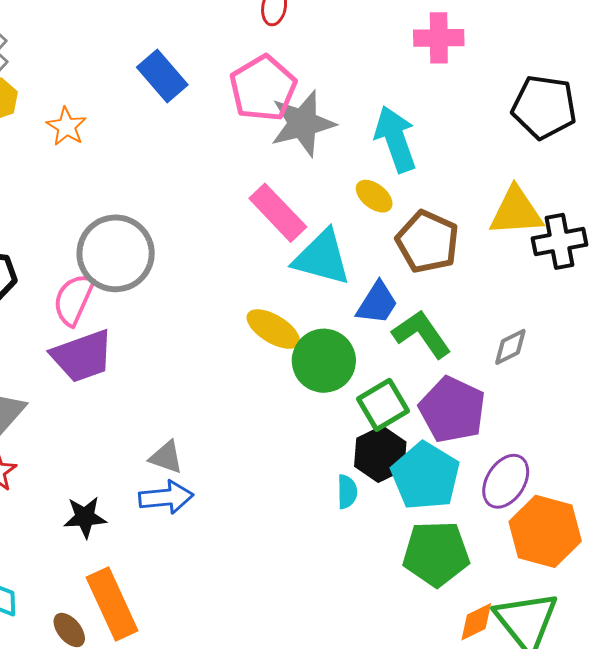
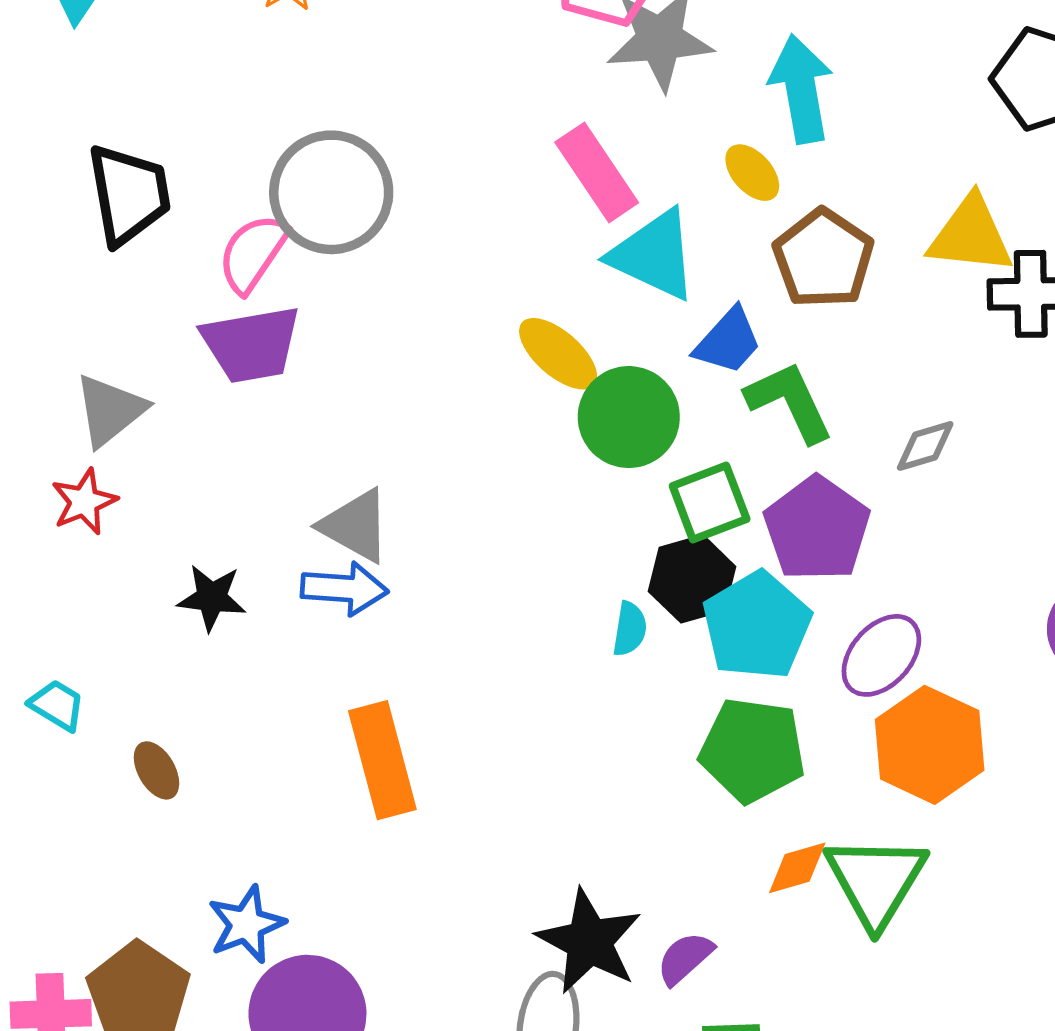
gray triangle: (166, 457) -> (355, 526), size x1.4
orange rectangle: (112, 604) -> (382, 760), moved

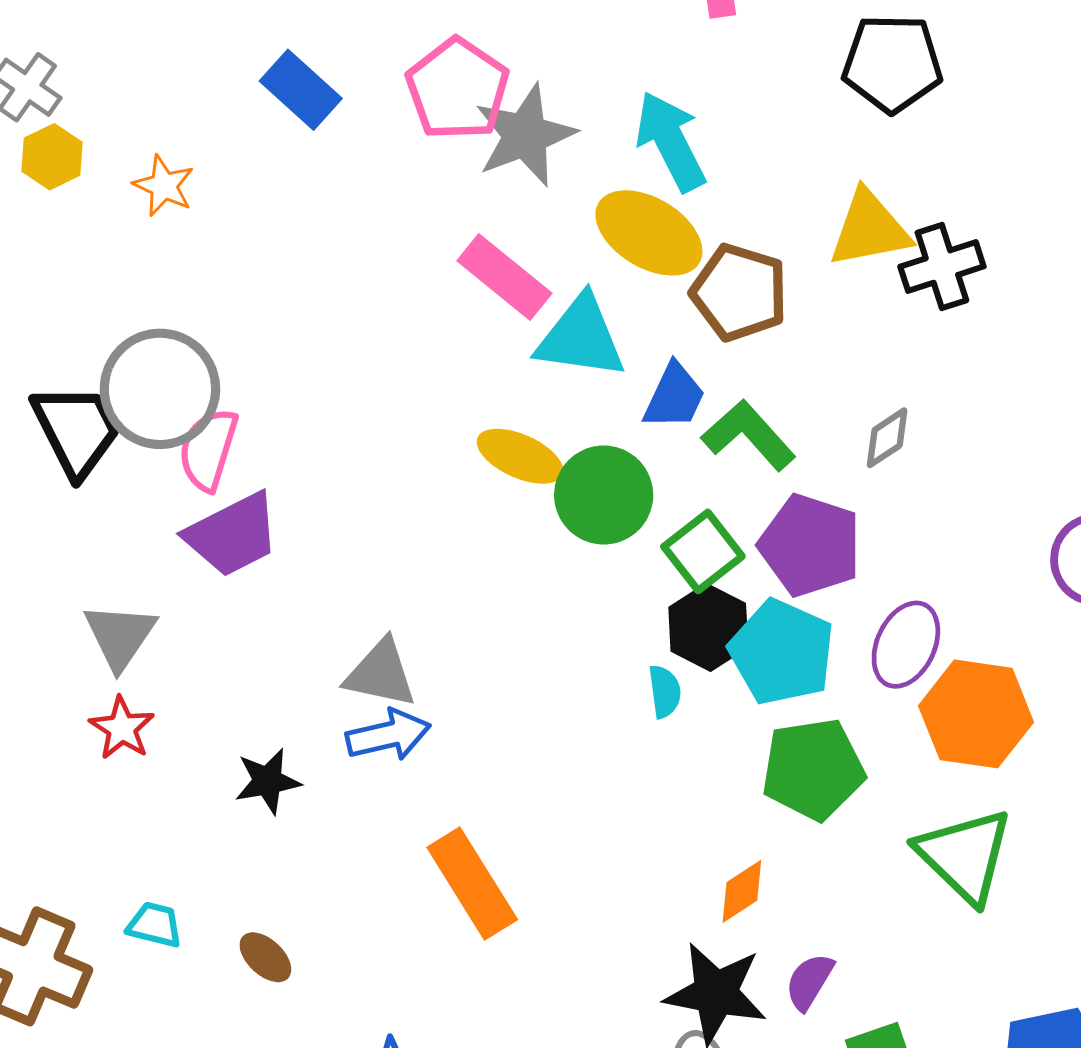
yellow ellipse: (752, 173) -> (649, 233), size x1.8
gray circle: (331, 192) -> (160, 389), moved
orange diamond: (797, 868) -> (742, 891), moved

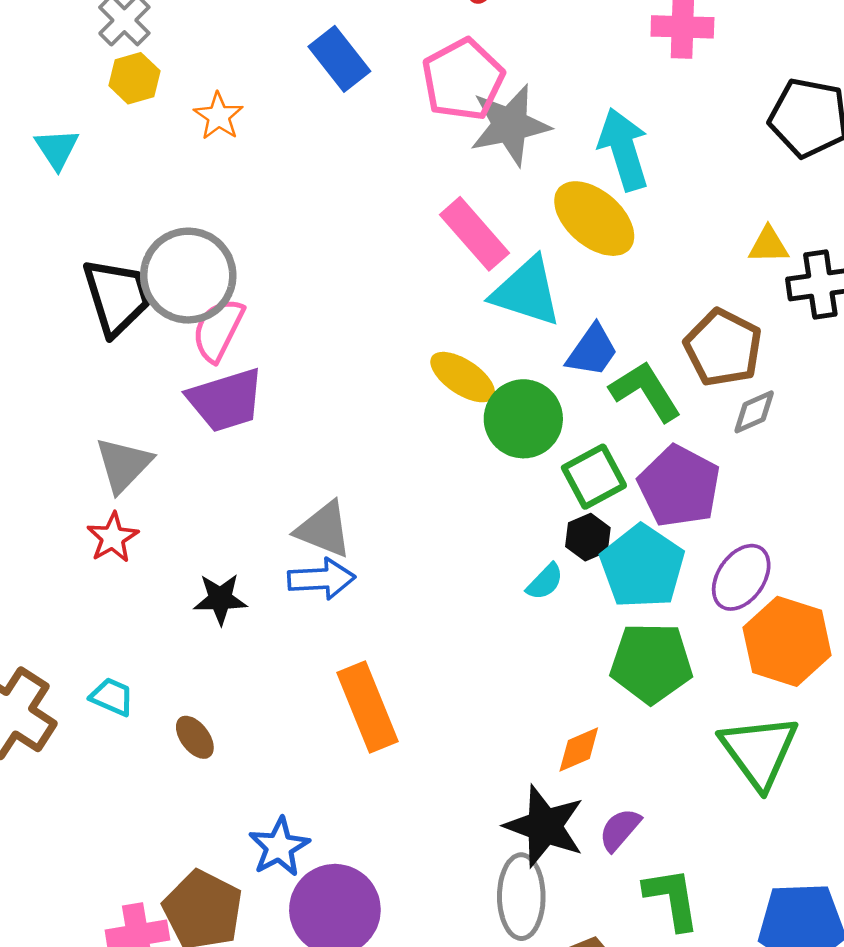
yellow triangle: (869, 229) -> (768, 245), size x0.6
brown pentagon: (739, 292) -> (723, 348), moved
black hexagon: (708, 627) -> (588, 537), size x0.7
cyan semicircle: (665, 691) -> (545, 582), turned 42

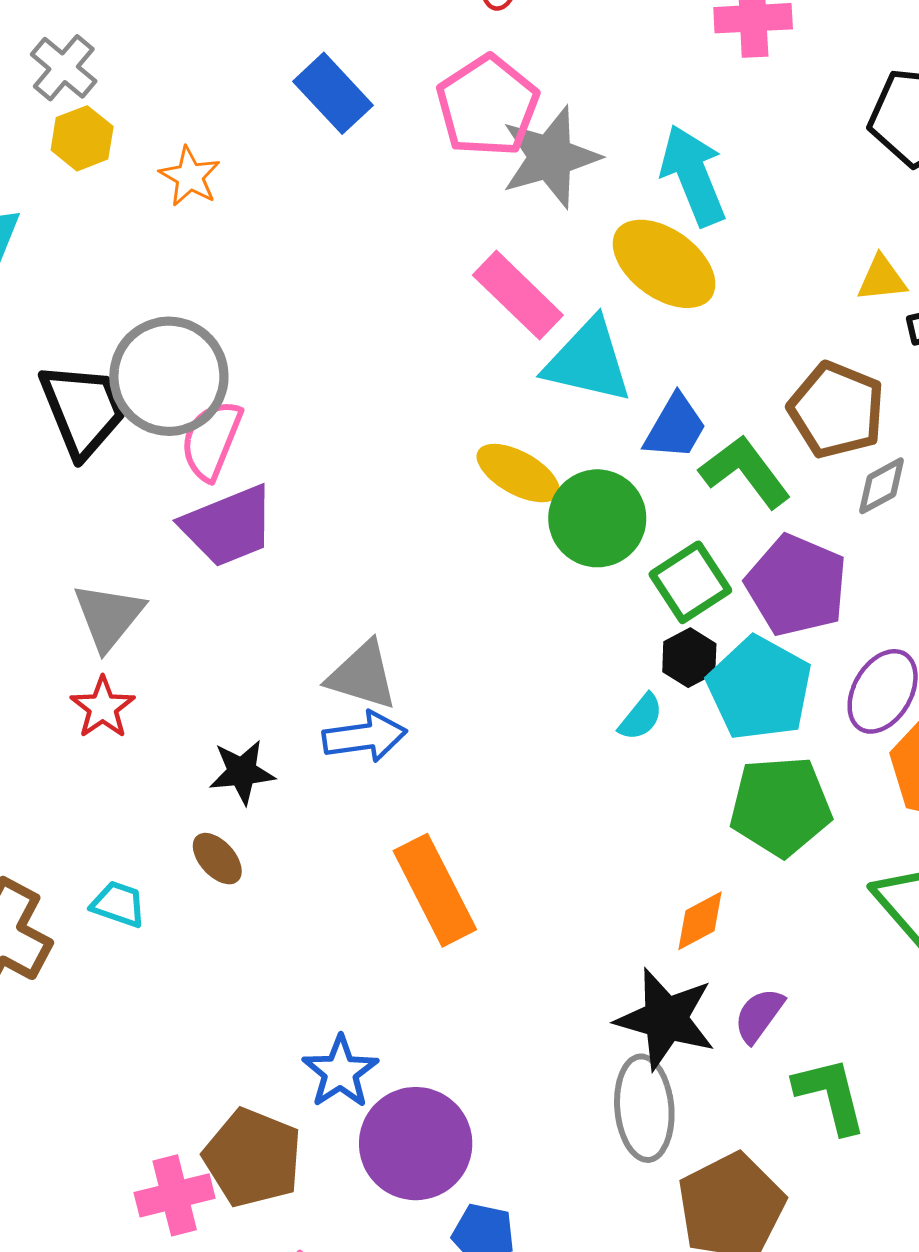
brown ellipse: (195, 737) -> (217, 859), moved

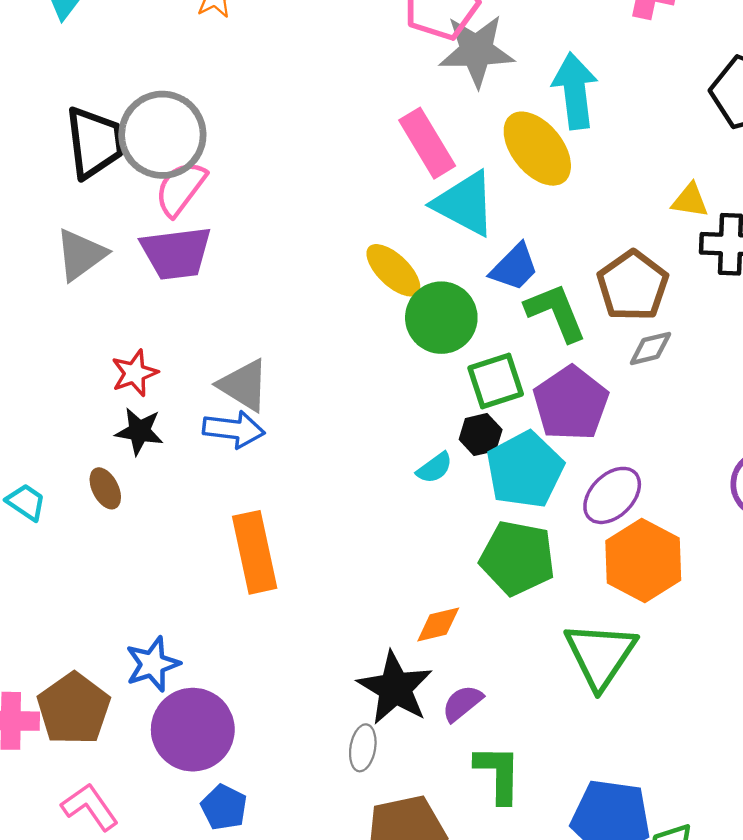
gray triangle: (109, 616) -> (81, 255), moved
red star: (103, 707) -> (135, 373), moved
gray ellipse: (644, 1108) -> (363, 748), size x0.6

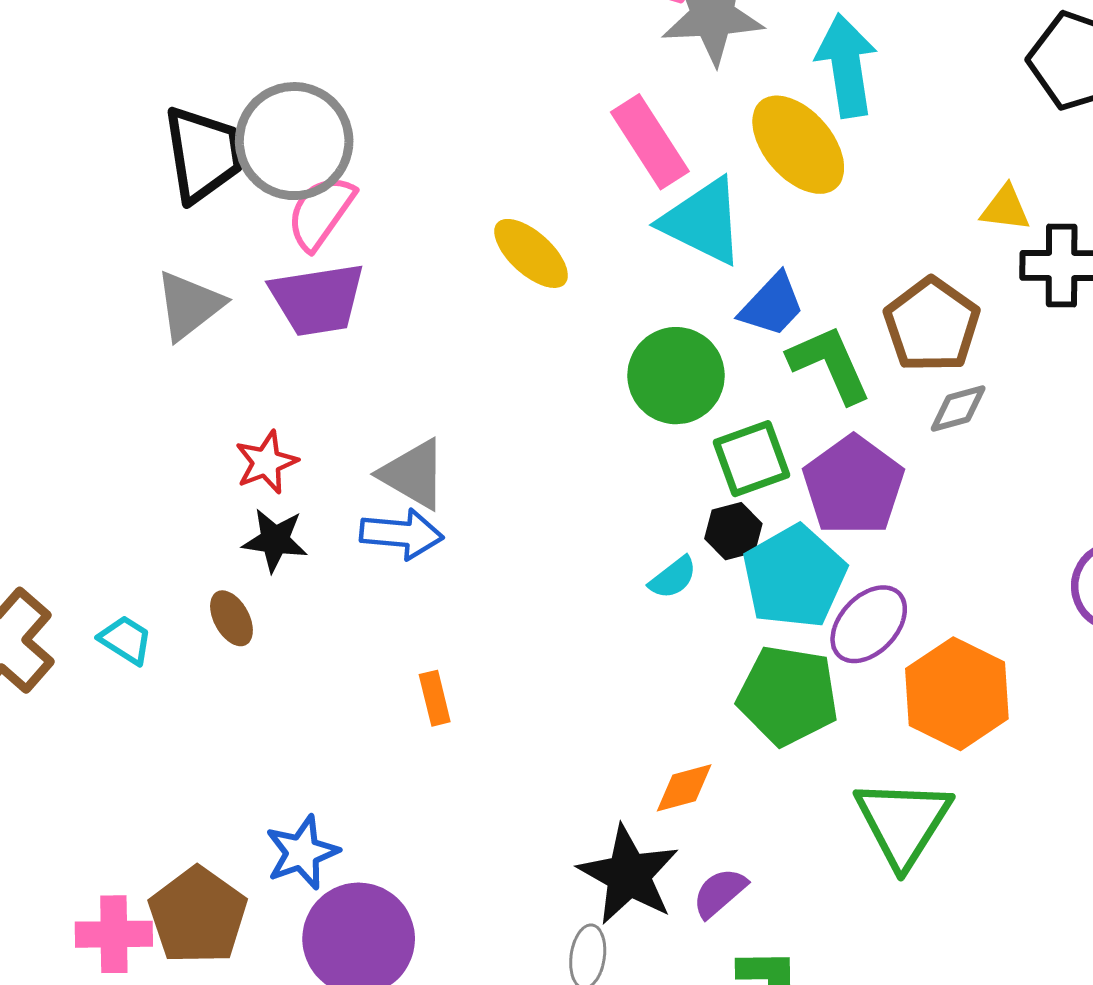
yellow ellipse: (393, 270) -> (531, 253), moved
purple ellipse: (612, 495) -> (869, 624), moved
orange rectangle: (255, 552) -> (435, 698), size x0.5

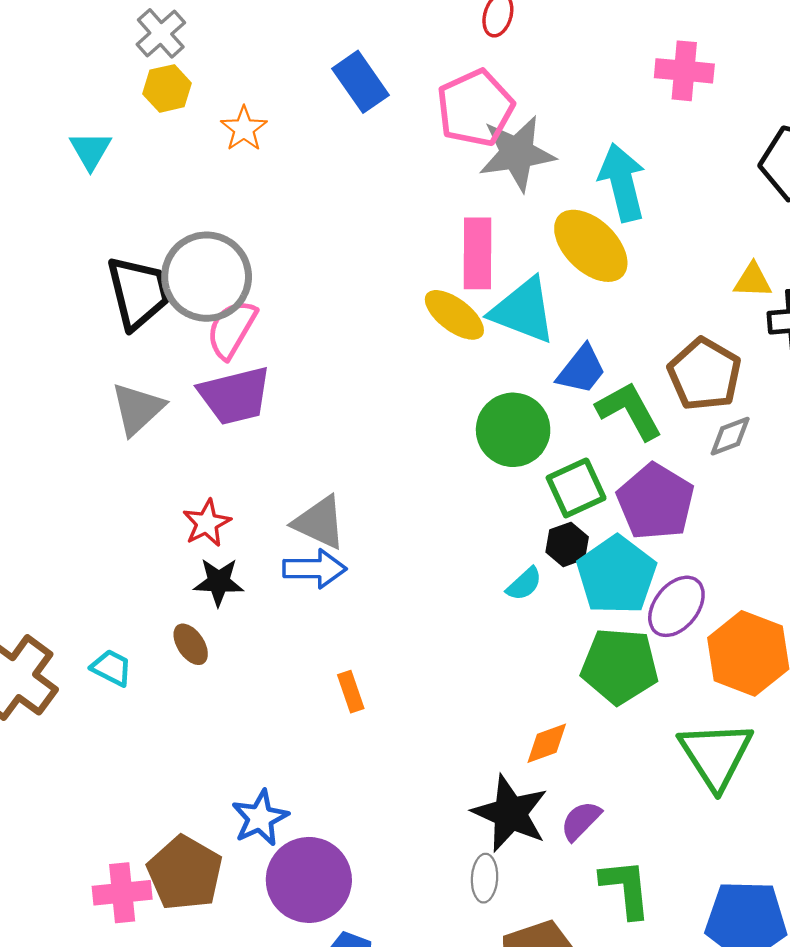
pink rectangle: (650, 142) -> (478, 253), turned 38
yellow ellipse: (531, 253) -> (454, 315), moved

